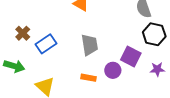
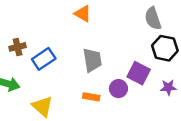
brown cross: (23, 33) -> (18, 47), turned 32

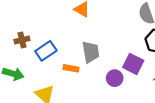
orange rectangle: (91, 97) -> (71, 68), moved

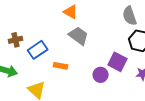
gray trapezoid: (91, 52) -> (79, 36), moved, turned -45

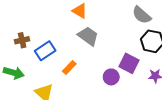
gray semicircle: (130, 16) -> (142, 15), turned -30
orange rectangle: (61, 66) -> (69, 68), turned -56

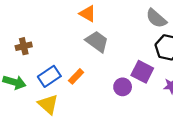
blue rectangle: (45, 51) -> (49, 76), moved

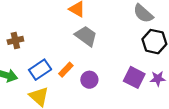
purple square: (142, 72) -> (134, 77), moved
purple circle: (123, 87) -> (89, 80), moved

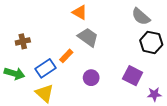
orange rectangle: (66, 70) -> (66, 56), moved
purple star: (158, 79) -> (154, 94), moved

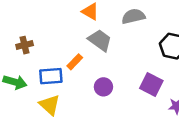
gray semicircle: (141, 17) -> (133, 16), moved, turned 126
blue rectangle: (46, 68) -> (51, 76), turned 30

